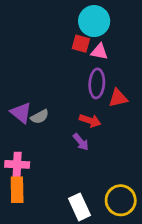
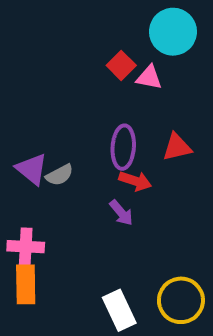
cyan circle: (94, 21) -> (173, 32), moved
red square: (81, 44) -> (121, 65), turned 30
purple ellipse: (97, 83) -> (123, 147), moved

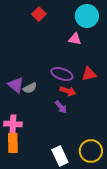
red square: (121, 65) -> (39, 14), moved
purple ellipse: (123, 147) -> (62, 74), turned -75

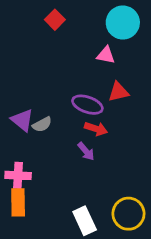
red triangle: (89, 74) -> (119, 92), moved

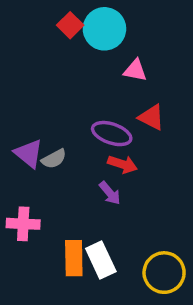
cyan circle: (123, 23) -> (104, 29), moved
red triangle: (119, 92) -> (151, 117), turned 40
orange rectangle: (18, 202) -> (74, 258), moved
white rectangle: (85, 221) -> (101, 260), moved

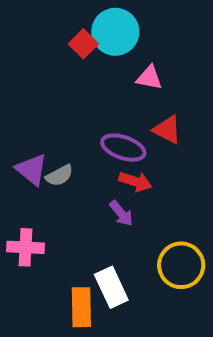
red square: (70, 25) -> (83, 44), moved
orange rectangle: (74, 258) -> (81, 307), moved
yellow circle: (164, 273) -> (181, 265), moved

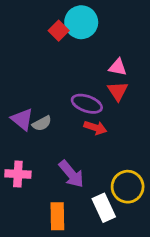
pink triangle: (149, 78) -> (118, 67), moved
red triangle: (167, 130) -> (118, 91), turned 30
purple arrow: (121, 213) -> (71, 174), moved, size x1.5
white rectangle: (111, 287) -> (104, 208), moved

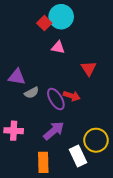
pink triangle: (118, 67) -> (58, 47), moved
purple ellipse: (87, 104) -> (56, 99), moved, turned 40
purple triangle: (22, 119) -> (17, 77), moved, turned -30
purple arrow: (71, 174) -> (54, 131), turned -90

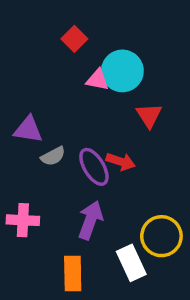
cyan circle: (61, 17) -> (122, 71), moved
purple arrow: (54, 131) -> (90, 220), turned -30

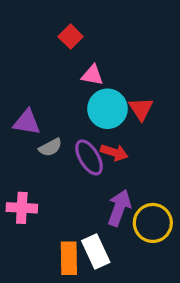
cyan circle: (122, 71) -> (107, 109), moved
purple arrow: (90, 220) -> (119, 208), moved
white rectangle: (131, 263) -> (96, 252), moved

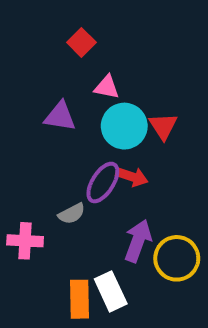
purple triangle: (27, 122) -> (60, 116), moved
gray semicircle: (50, 147) -> (72, 214), moved
purple ellipse: (89, 157) -> (103, 182), turned 63

